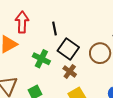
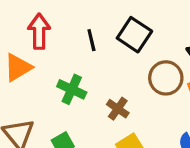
black square: (68, 49) -> (134, 35), moved

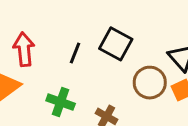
black line: (91, 40) -> (75, 53), turned 40

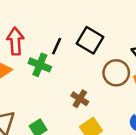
green cross: (61, 102) -> (40, 65), moved

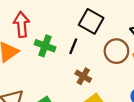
black line: (57, 46) -> (73, 46), moved

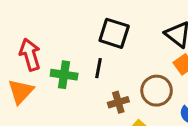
brown circle: (116, 51) -> (157, 91), moved
brown cross: (83, 76) -> (118, 102), turned -35

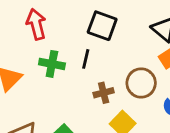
red arrow: (30, 55) -> (36, 24), moved

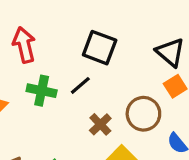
black line: (86, 59) -> (80, 85), turned 36
brown cross: (104, 93) -> (100, 124), turned -30

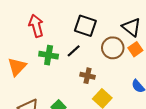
brown circle: (143, 114) -> (113, 48), moved
brown cross: (100, 124) -> (88, 76), turned -32

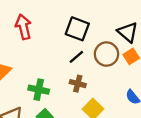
black line: (74, 51) -> (76, 57), moved
green cross: (49, 55) -> (39, 90), moved

